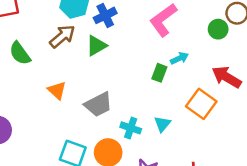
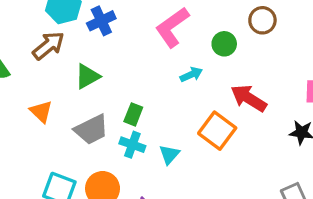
green circle: (218, 29) -> (224, 44), moved
green triangle: (96, 46) -> (87, 76), moved
green rectangle: (159, 73) -> (133, 114), moved
cyan cross: (131, 128) -> (132, 145), moved

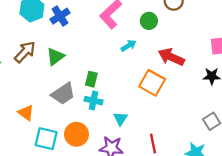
brown arrow: (48, 46) -> (25, 52), moved
orange triangle: (41, 112) -> (26, 113), moved
cyan triangle: (169, 154) -> (120, 119), moved

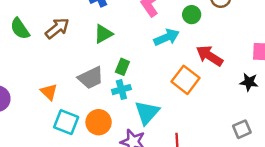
cyan arrow: (129, 46) -> (167, 37), size x1.5
green triangle: (55, 57) -> (103, 34), moved
cyan cross: (93, 101) -> (121, 90), turned -36
cyan triangle: (120, 119) -> (147, 113), size x1.6

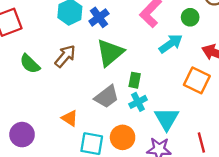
green triangle: (103, 34) -> (110, 53), size x1.5

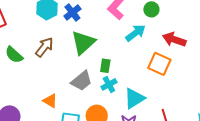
cyan triangle: (167, 119) -> (134, 98), turned 30

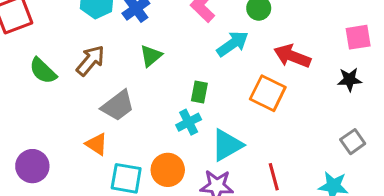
green triangle: (83, 43) -> (151, 56), size x0.6
green rectangle: (105, 66) -> (199, 92), moved
gray trapezoid: (82, 81) -> (118, 106), moved

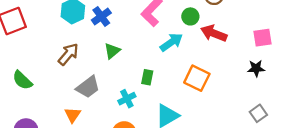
red arrow: (292, 56) -> (214, 33), moved
green semicircle: (43, 71) -> (22, 80), moved
cyan cross: (189, 122) -> (127, 99), moved
orange triangle: (96, 144) -> (73, 115), turned 30

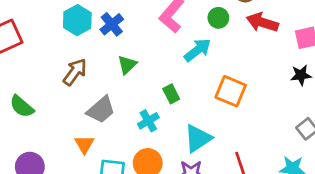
red arrow: (214, 33) -> (262, 22), moved
green rectangle: (147, 77) -> (171, 94), turned -35

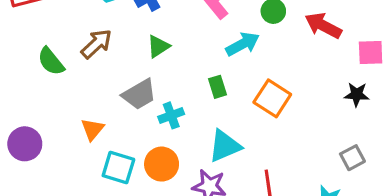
green rectangle: (171, 94) -> (218, 87), moved
green semicircle: (22, 106) -> (51, 61), moved
gray trapezoid: (101, 110) -> (139, 94), moved

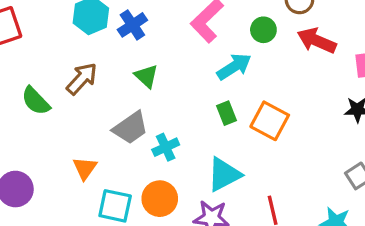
green triangle: (158, 46) -> (146, 76), turned -40
green rectangle: (218, 87) -> (226, 113), moved

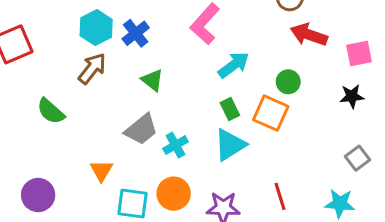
green circle: (263, 30) -> (288, 82), moved
brown arrow: (82, 79) -> (92, 68), moved
cyan triangle: (224, 175) -> (230, 145), moved

